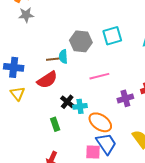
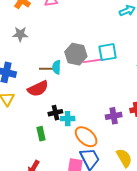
gray star: (26, 15) -> (20, 34), moved
pink line: (99, 76) -> (93, 61), moved
black cross: (67, 102) -> (55, 113), turned 32

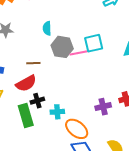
cyan semicircle: (57, 67) -> (47, 28), moved
black cross: (55, 113) -> (37, 101), moved
green rectangle: (41, 134) -> (26, 116), moved, size x1.6

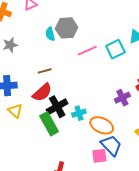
cyan square: (94, 43) -> (115, 49), moved
gray hexagon: (62, 47) -> (67, 28), moved
black cross: (37, 101) -> (57, 107), size x1.5

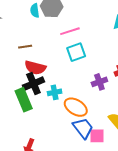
cyan square: (115, 49) -> (76, 52), moved
red semicircle: (42, 92) -> (35, 68), moved, turned 50
pink square: (99, 156) -> (97, 136), moved

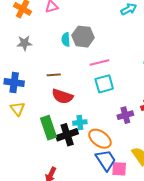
black cross: (33, 84) -> (67, 135), moved

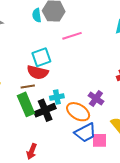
brown line: (54, 75) -> (28, 86), moved
cyan square: (104, 84) -> (41, 57), moved
purple cross: (125, 115) -> (96, 98), moved, turned -35
blue trapezoid: (106, 160) -> (85, 133), turned 100

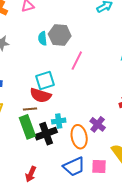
pink line: (72, 36) -> (77, 61), turned -48
orange ellipse: (78, 112) -> (79, 137), turned 45
blue trapezoid: (85, 133) -> (74, 167), moved

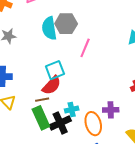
cyan semicircle: (43, 38) -> (49, 28), size x1.6
red semicircle: (41, 95) -> (52, 85), turned -60
purple cross: (98, 124) -> (111, 110), turned -35

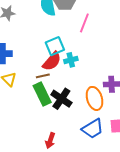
cyan cross: (72, 109) -> (71, 60), moved
black cross: (60, 123) -> (61, 99), turned -30

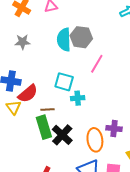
cyan square: (55, 46) -> (64, 82), turned 30
red semicircle: (52, 61) -> (28, 94), moved

